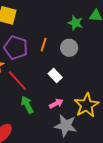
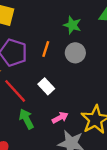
green star: (75, 23) -> (72, 25), moved
white rectangle: (55, 75) -> (46, 86), moved

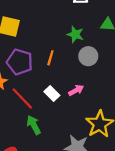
gray circle: (75, 53) -> (88, 56), moved
pink arrow: (60, 118) -> (76, 90), moved

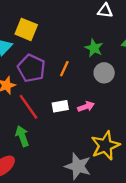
white rectangle: (52, 93) -> (60, 106), turned -64
green arrow: (34, 125) -> (22, 136), moved

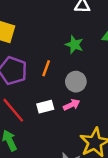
gray circle: (104, 73) -> (76, 82), moved

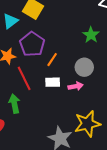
orange line: (46, 68) -> (52, 60), moved

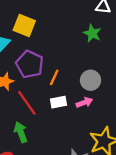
green star: (91, 35) -> (92, 33), moved

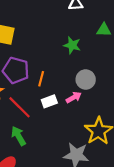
green star: (92, 33) -> (72, 45), moved
gray circle: (91, 80) -> (86, 80), moved

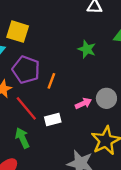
gray circle: (86, 80) -> (106, 98), moved
white rectangle: (49, 101) -> (53, 119), moved

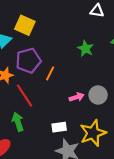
purple pentagon: (26, 70) -> (28, 61), turned 30
white rectangle: (53, 119) -> (59, 127), moved

